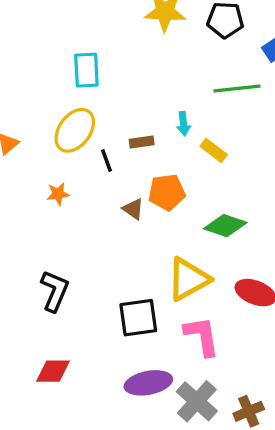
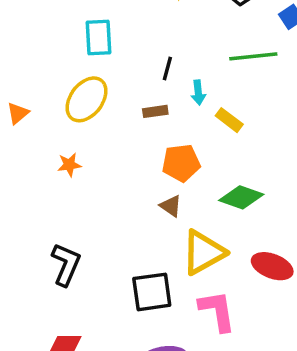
black line: (107, 160) -> (167, 68), moved, turned 35
brown triangle: (133, 209) -> (171, 206), moved

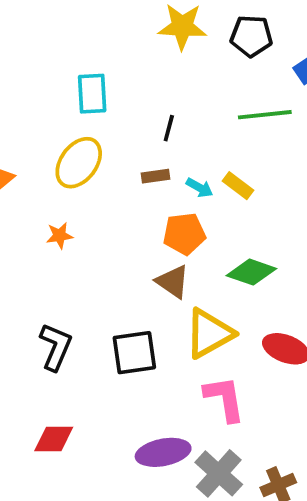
cyan arrow: (198, 93) -> (200, 188), moved, turned -55
brown triangle: (171, 206) -> (173, 282), size x1.4
black square: (152, 292) -> (134, 353), moved

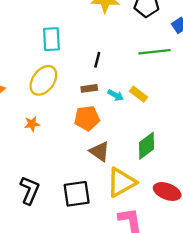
orange pentagon: (184, 234) -> (87, 118), moved
green diamond: (251, 272) -> (147, 146), turned -56

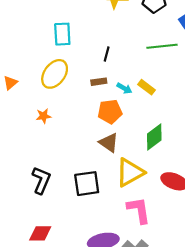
orange pentagon: (87, 118) -> (110, 112), moved

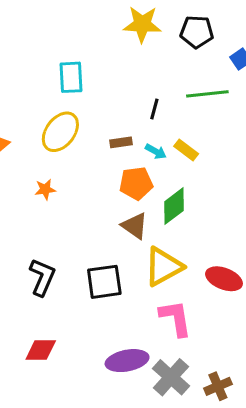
black line: (107, 54) -> (154, 109), moved
green diamond: (154, 137) -> (174, 206), moved

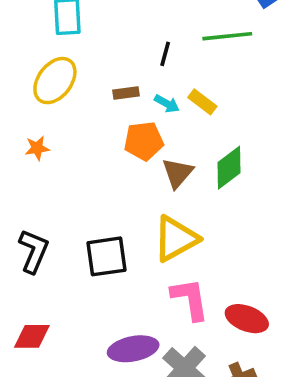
green diamond: (174, 206) -> (229, 168), moved
brown triangle: (135, 226) -> (178, 173), moved, turned 36
red ellipse: (224, 279) -> (247, 319), moved

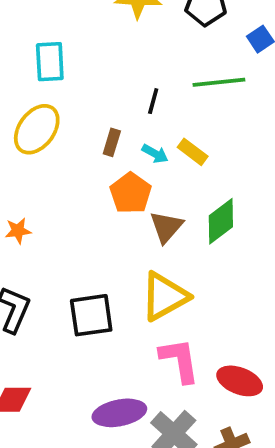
brown rectangle: (126, 93) -> (112, 142), turned -65
orange pentagon: (144, 141) -> (131, 193), turned -30
orange star: (37, 148) -> (18, 231), moved

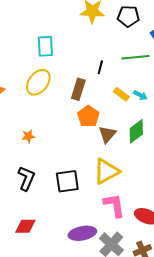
brown rectangle: (112, 142) -> (78, 89), size x1.5
cyan arrow: (155, 154) -> (140, 95), moved

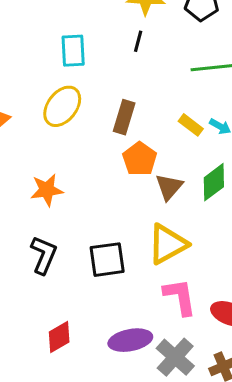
black line: (100, 67) -> (138, 41), moved
orange star: (28, 136) -> (47, 190), size x1.5
red diamond: (25, 226) -> (59, 337), moved, turned -30

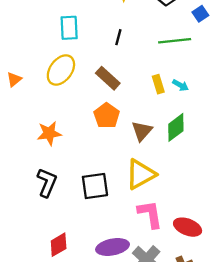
black line: (138, 41) -> (118, 37), moved
brown rectangle: (124, 117) -> (108, 78), turned -65
yellow rectangle: (191, 125) -> (158, 84), turned 36
orange pentagon: (140, 159) -> (107, 116), moved

